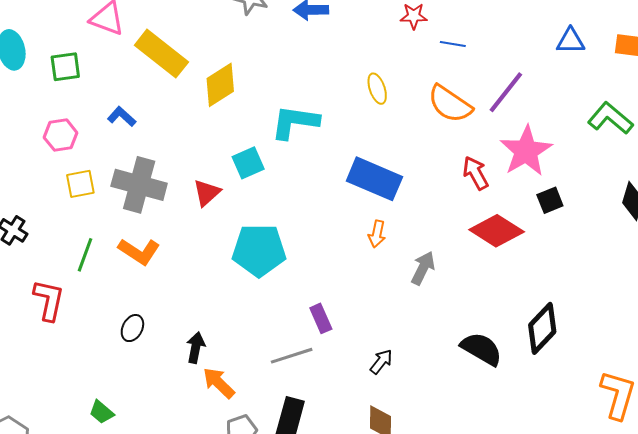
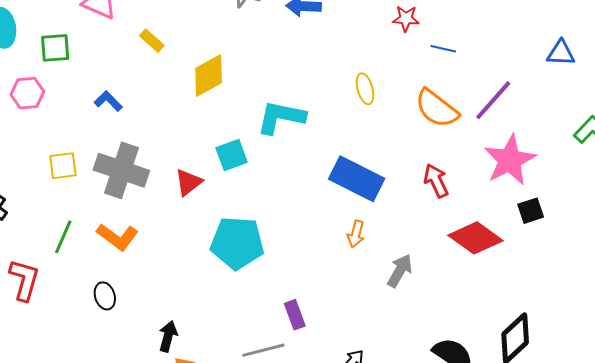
yellow rectangle: (161, 54) -> (152, 41), size x0.5
pink hexagon: (61, 135) -> (27, 93), moved
red arrow: (476, 173) -> (436, 181), moved
black ellipse: (132, 328) -> (105, 296), moved, turned -48

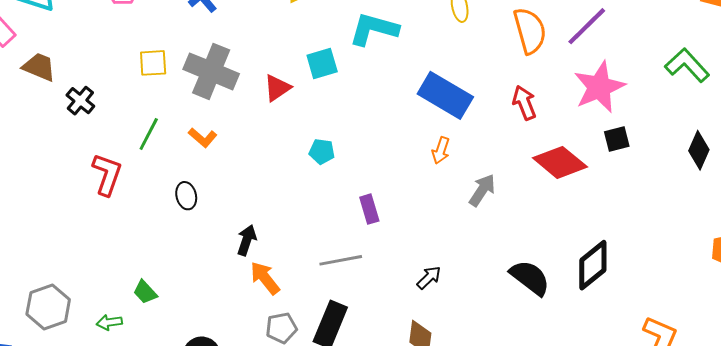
orange semicircle: (437, 108) -> (530, 31), turned -147
orange L-shape: (117, 237) -> (203, 138), size x0.7
cyan pentagon: (237, 243) -> (322, 152), size x0.5
purple rectangle: (295, 315) -> (369, 209), moved

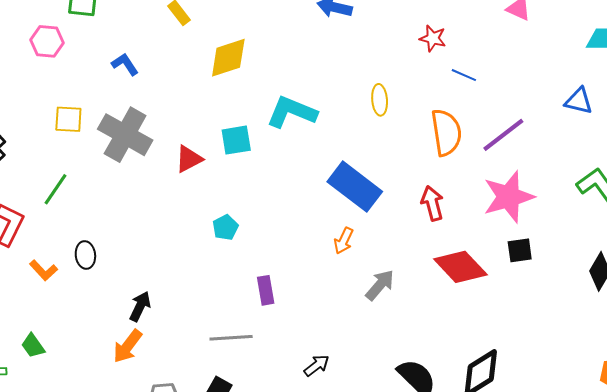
orange L-shape: (203, 138) -> (43, 270), moved
cyan pentagon: (322, 152) -> (225, 227), turned 30
orange arrow: (265, 278) -> (128, 346), moved, turned -111

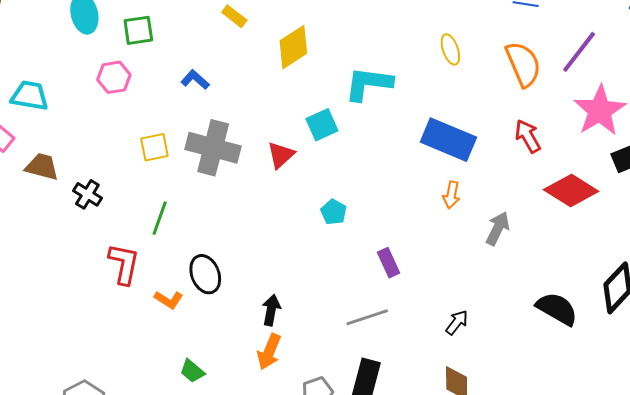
black ellipse: (85, 255) -> (205, 274), size x1.4
green trapezoid: (33, 346) -> (192, 371), moved

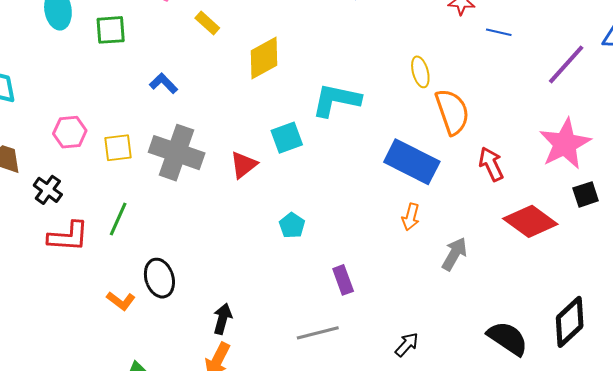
purple line: (579, 52) -> (566, 64), moved
orange semicircle: (523, 64) -> (452, 112), moved
pink hexagon: (114, 77) -> (70, 132), moved
red L-shape: (124, 264) -> (68, 237), moved, turned 78

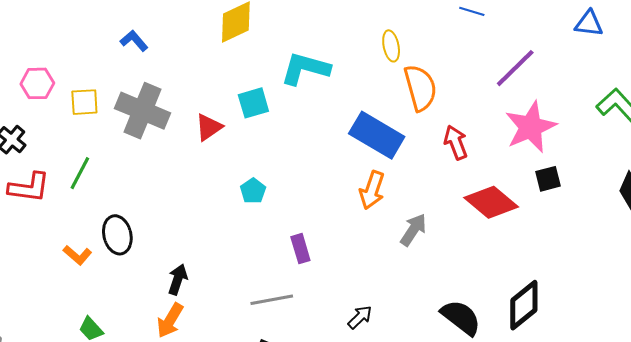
purple line: (566, 64) -> (515, 68), moved
orange arrow: (411, 217) -> (372, 190), size x1.4

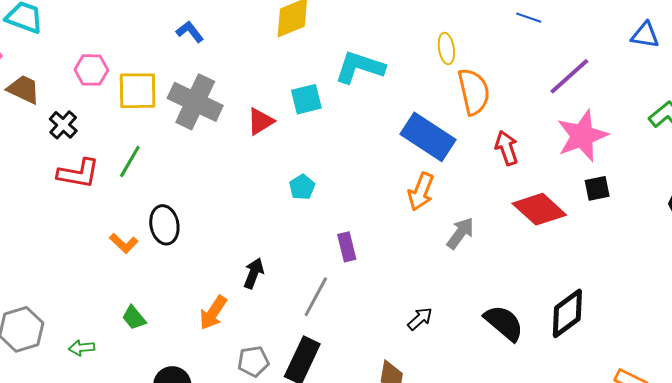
yellow square: (84, 102) -> (138, 91), size x1.4
black arrow: (178, 279) -> (254, 273), moved
gray line: (272, 300) -> (316, 297), turned -54
black arrow: (360, 317) -> (420, 319), moved

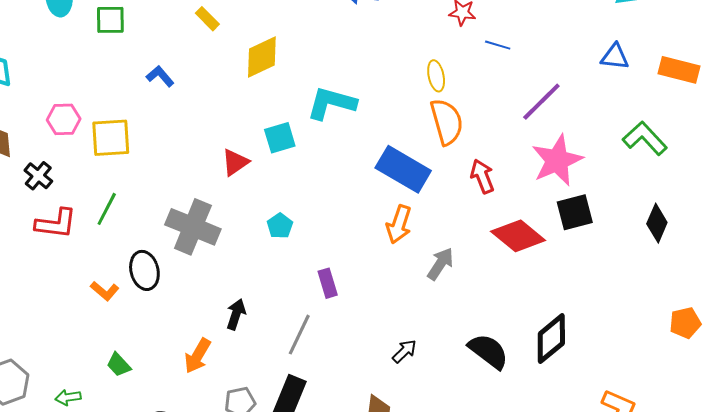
yellow ellipse: (446, 49) -> (436, 76), moved
gray cross: (195, 102) -> (193, 227), moved
black square: (597, 188) -> (575, 212), size x1.4

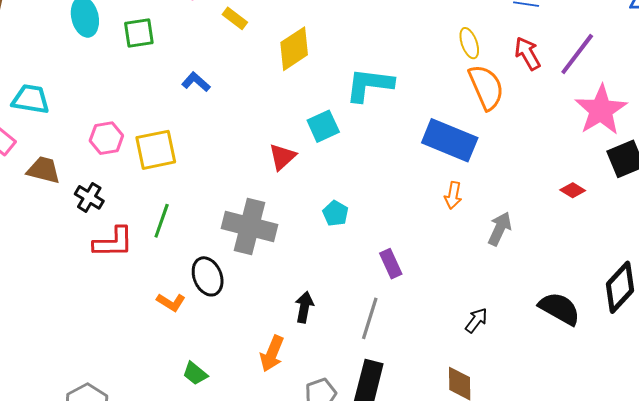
red arrow: (482, 176) -> (528, 53), moved
orange arrow: (399, 224) -> (453, 195), size x0.7
red diamond: (518, 236) -> (573, 190), size x0.5

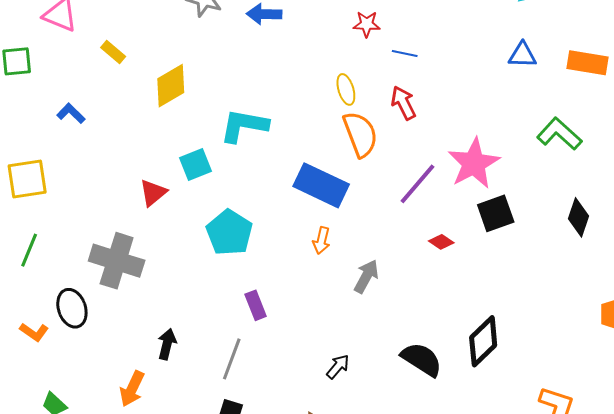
purple line: (577, 54) -> (417, 184), moved
cyan pentagon: (335, 213) -> (229, 233), moved, size x1.8

